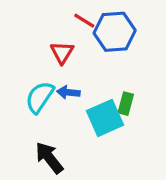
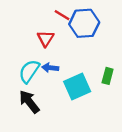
green rectangle: (126, 104) -> (108, 76), moved
black arrow: (49, 158) -> (29, 102), moved

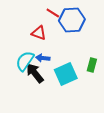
red triangle: (46, 39) -> (39, 33), turned -42
black arrow: (29, 102) -> (35, 73), moved

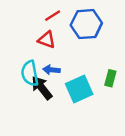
red line: (53, 13) -> (53, 16), moved, turned -64
cyan semicircle: (25, 61) -> (30, 73), turned -45

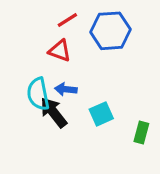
green rectangle: (110, 78) -> (141, 132), moved
cyan square: (79, 89) -> (101, 114), size x0.7

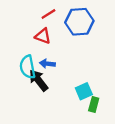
cyan square: (101, 114) -> (84, 91), moved
green rectangle: (141, 132) -> (94, 105), moved

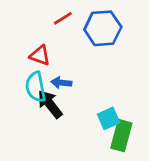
red triangle: (43, 36) -> (40, 55), moved
green rectangle: (94, 105) -> (121, 136), size x1.5

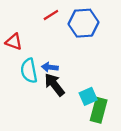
red triangle: (40, 55) -> (14, 42), moved
black arrow: (50, 104) -> (54, 85), moved

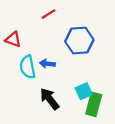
blue hexagon: (84, 23) -> (79, 41), moved
black arrow: (54, 85) -> (50, 99), moved

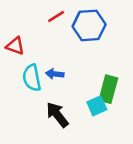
blue hexagon: (79, 41) -> (89, 25), moved
green rectangle: (94, 104) -> (108, 89), moved

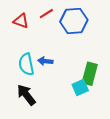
red triangle: (15, 46) -> (21, 21), moved
black arrow: (57, 115) -> (26, 95), moved

